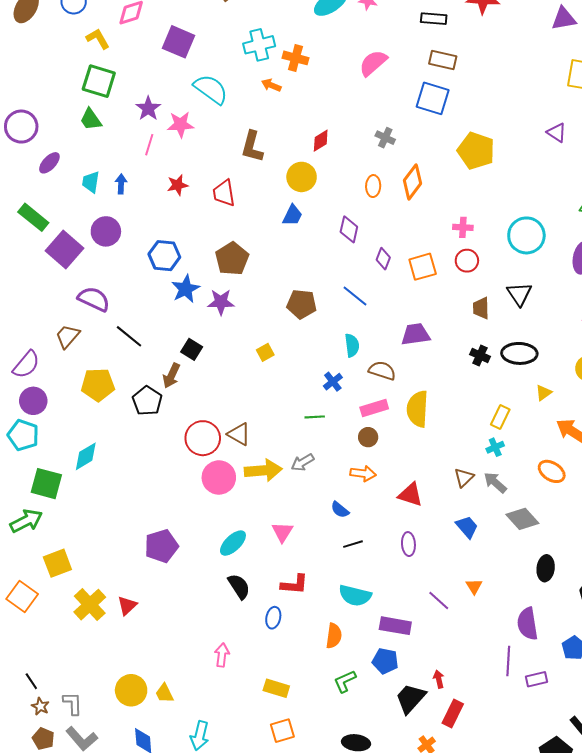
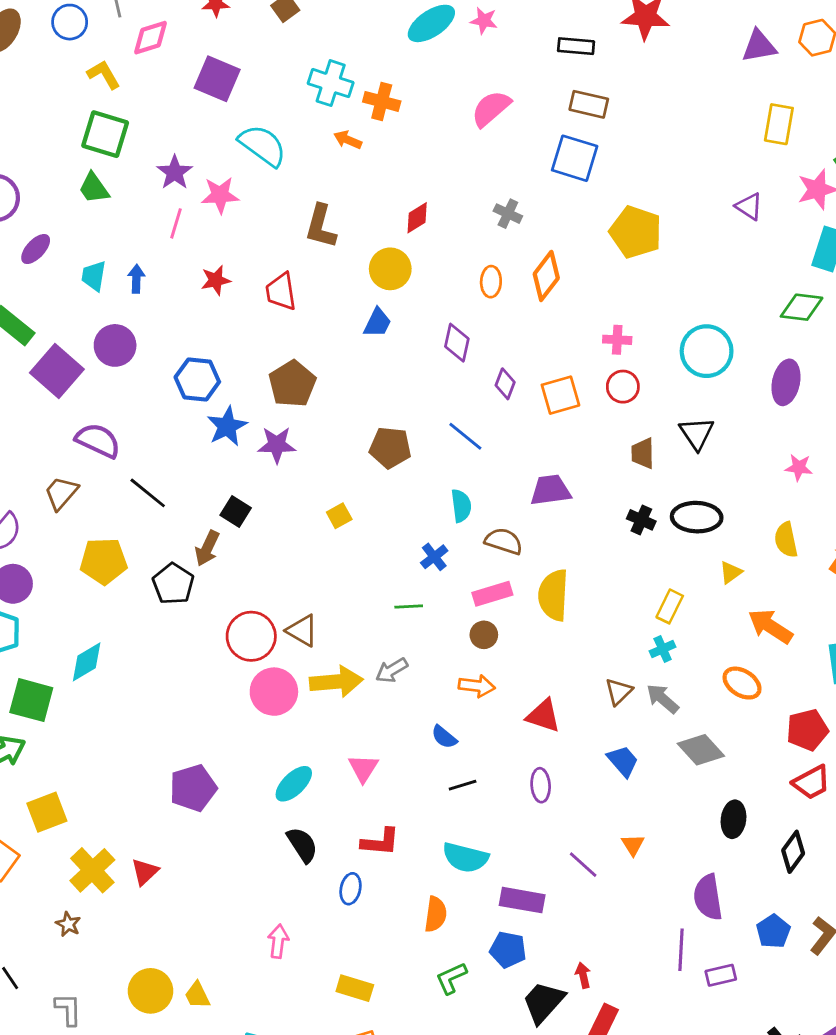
cyan cross: (259, 45) -> (331, 83), turned 32
brown star: (40, 706) -> (68, 924), moved

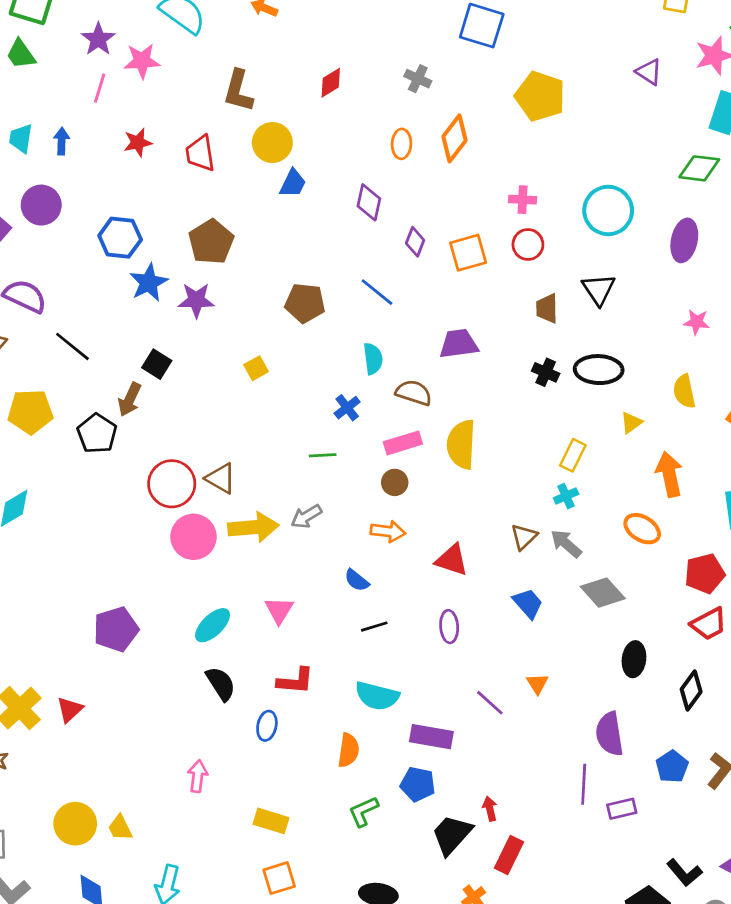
yellow circle: (390, 269) -> (272, 143), moved
orange arrow: (770, 626) -> (669, 474), turned 45

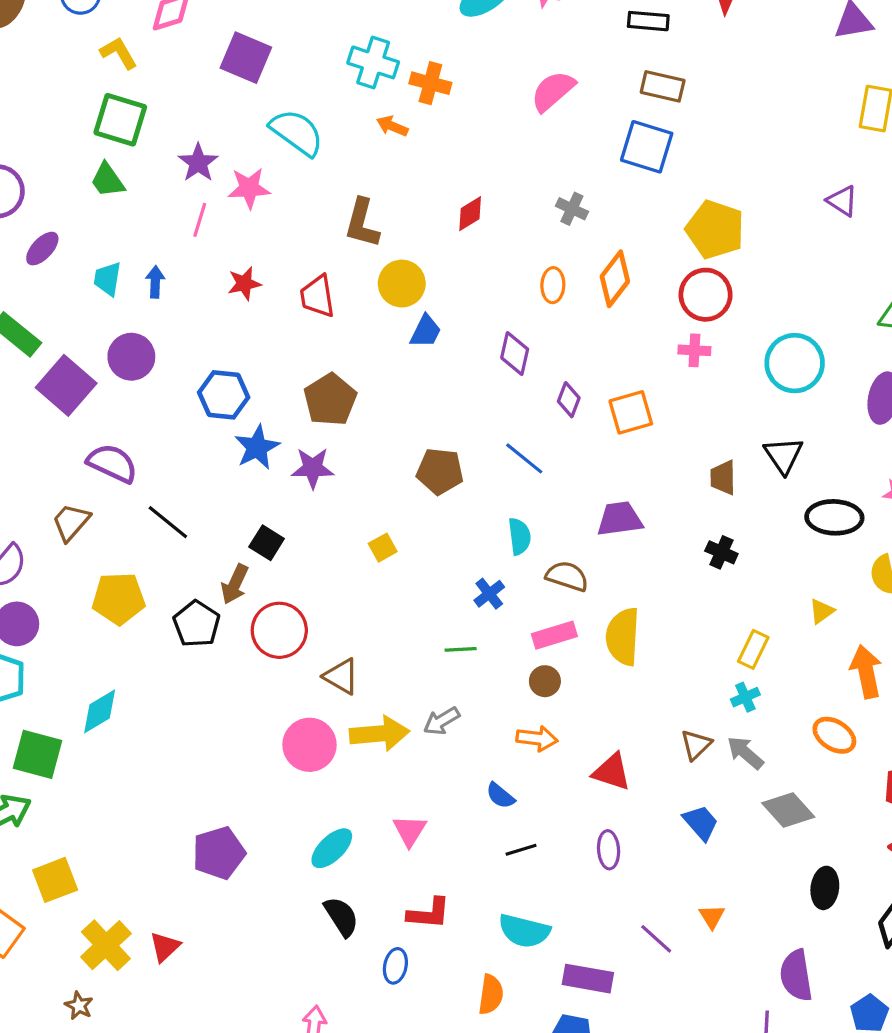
red circle: (528, 244) -> (706, 295), moved, size x1.4
black ellipse: (599, 370) -> (834, 517), moved
red circle: (172, 484) -> (279, 630), moved

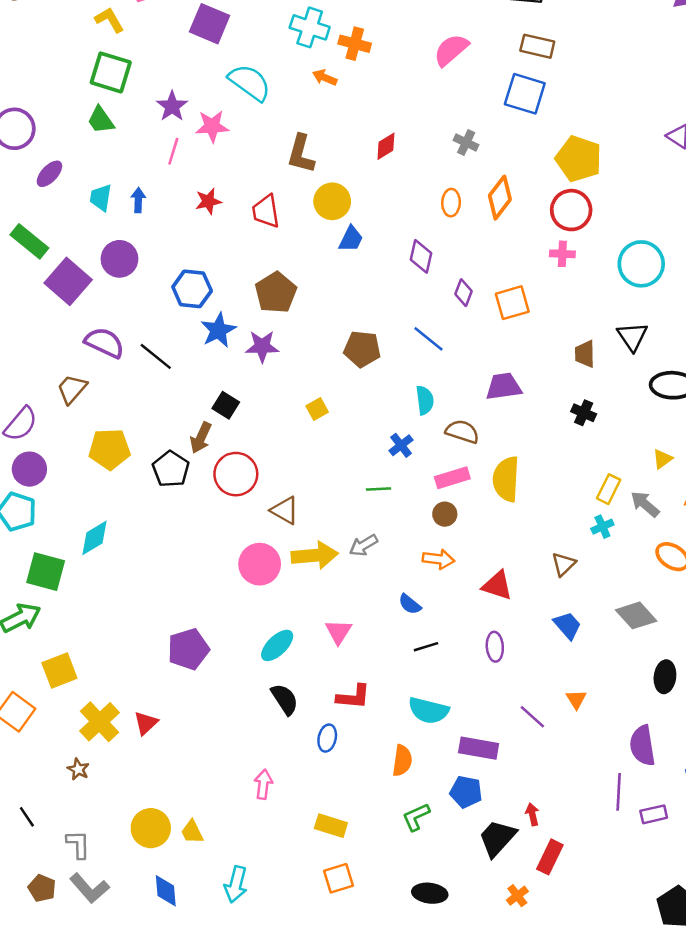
black line: (168, 522) -> (156, 356), moved
gray arrow: (745, 753) -> (645, 504), moved

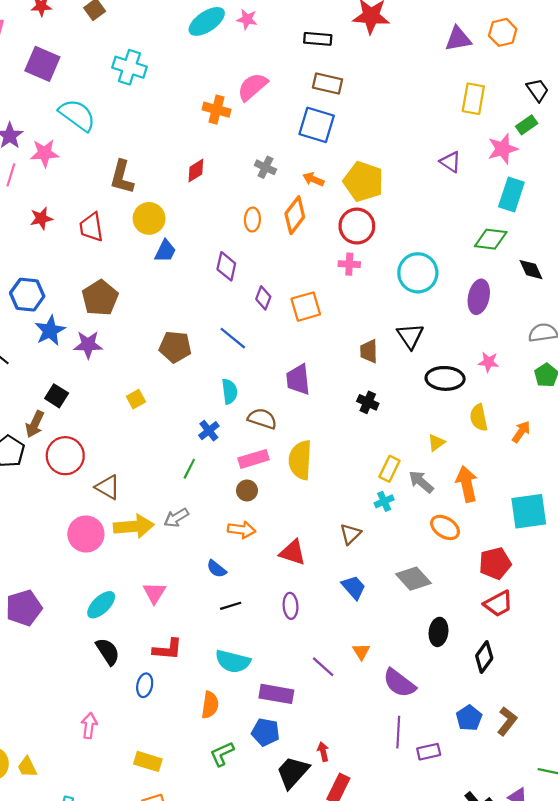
orange cross: (355, 44) -> (217, 110), moved
orange arrow: (325, 77) -> (313, 179), moved
purple trapezoid: (504, 386) -> (298, 379), turned -88
green line: (378, 489) -> (189, 469), turned -60
purple semicircle: (642, 746) -> (399, 683), moved, turned -44

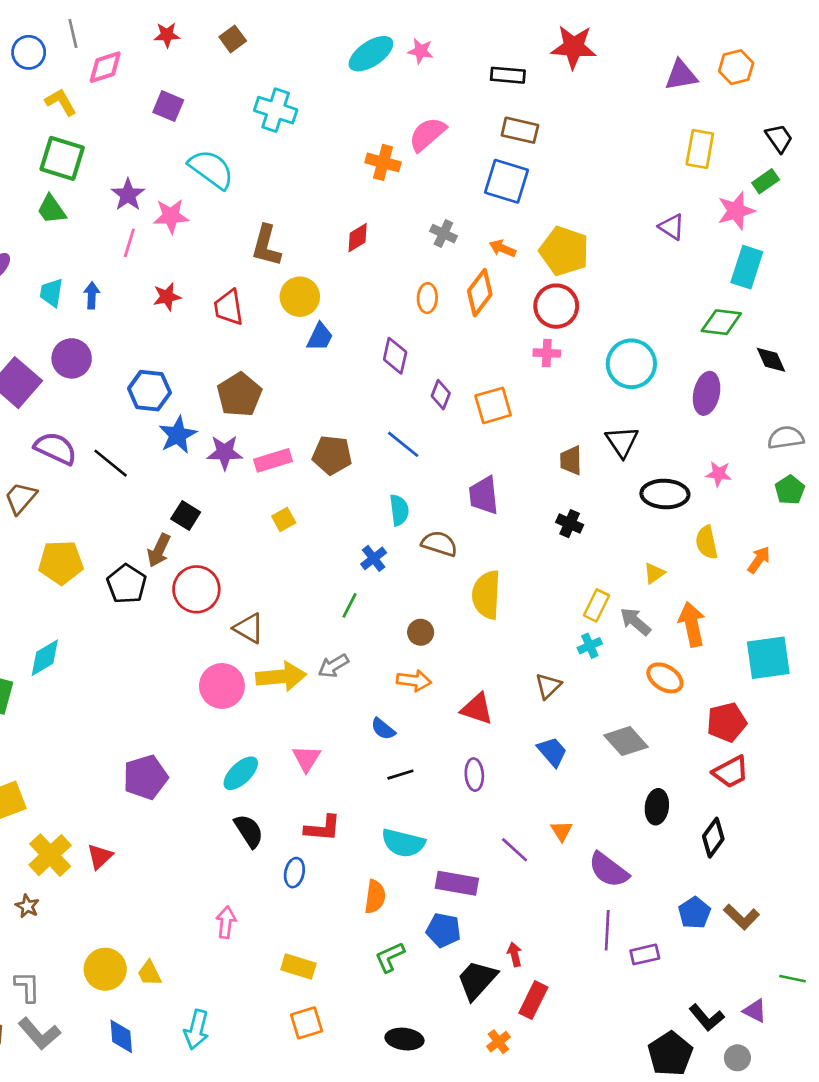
purple square: (42, 64) -> (168, 106), size x0.7
pink rectangle: (254, 459) -> (273, 460), moved
brown L-shape: (507, 721) -> (741, 917), turned 96

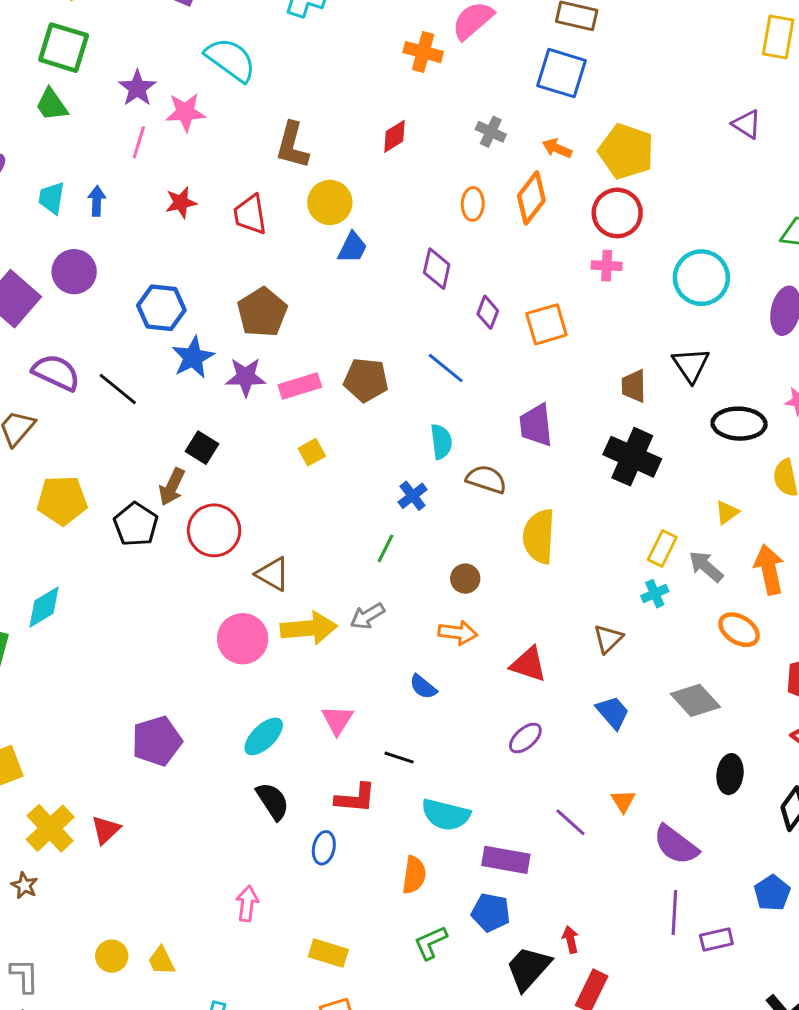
black cross: (570, 524) -> (632, 457), size x1.8
black line: (400, 775) -> (399, 758), moved, turned 35
purple ellipse: (474, 775) -> (525, 738), turned 52
yellow circle: (105, 969) -> (112, 956), size x0.7

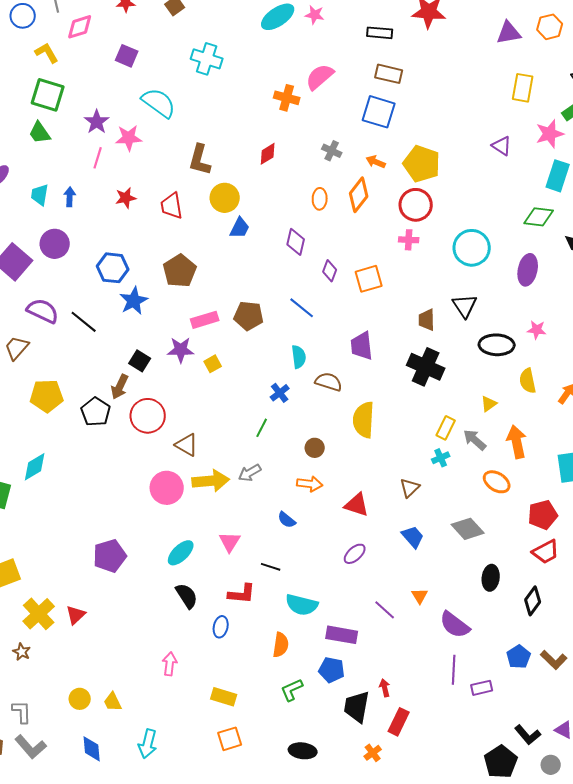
purple star: (246, 377) -> (181, 350), moved
black trapezoid: (528, 968) -> (357, 707), turned -32

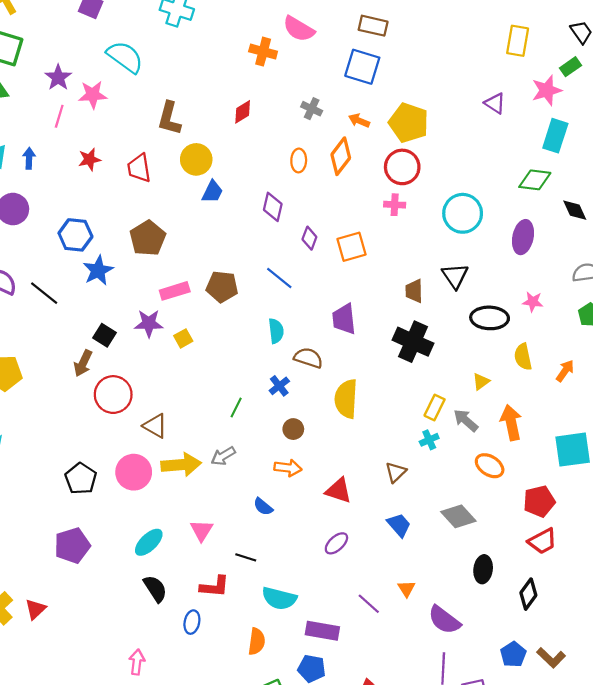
pink semicircle: (320, 77) -> (299, 29), turned -108
blue cross: (280, 393) -> (279, 386), moved
black pentagon: (96, 412) -> (81, 479), moved

